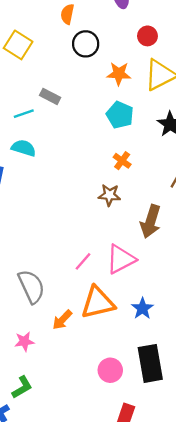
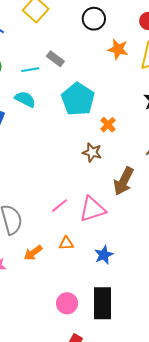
cyan pentagon: (120, 115) -> (78, 99), moved, size x1.4
orange triangle: (98, 303) -> (66, 243), size x0.5

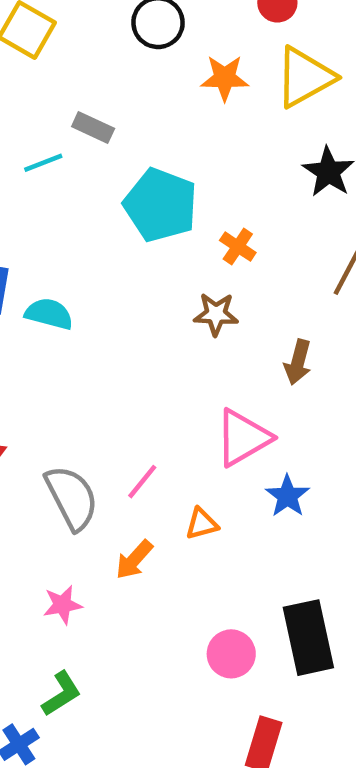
cyan semicircle: (25, 99) -> (49, 314), moved
brown arrow: (124, 181) -> (298, 362), size x0.7
pink line: (60, 206) -> (142, 482), moved
blue star: (104, 255) -> (287, 496), moved

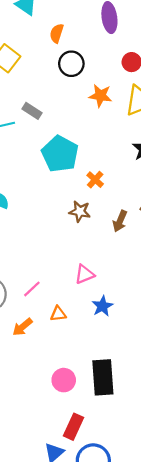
brown arrow: (298, 362) -> (120, 221), moved
pink triangle: (243, 438) -> (84, 274), size x0.7

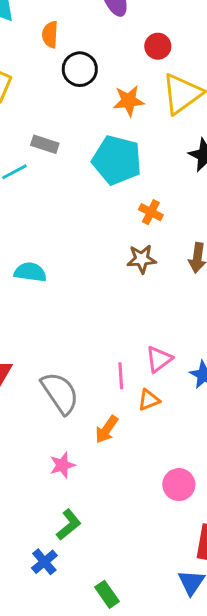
cyan pentagon: (60, 154) -> (117, 160), moved
pink triangle: (84, 274) -> (159, 359), moved
pink line: (32, 289) -> (121, 376), moved, turned -36

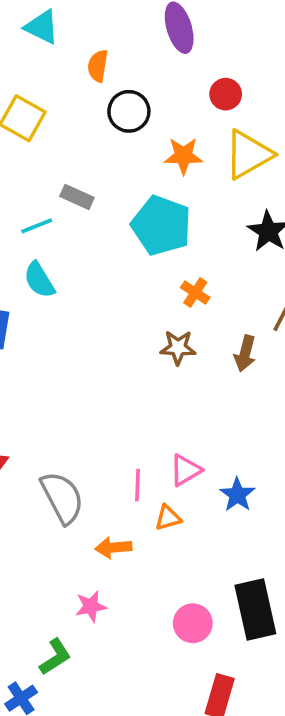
cyan semicircle: (30, 272) -> (39, 280), moved, turned -136
orange arrow: (107, 429) -> (113, 548), turned 44
pink star: (62, 465) -> (91, 606), moved

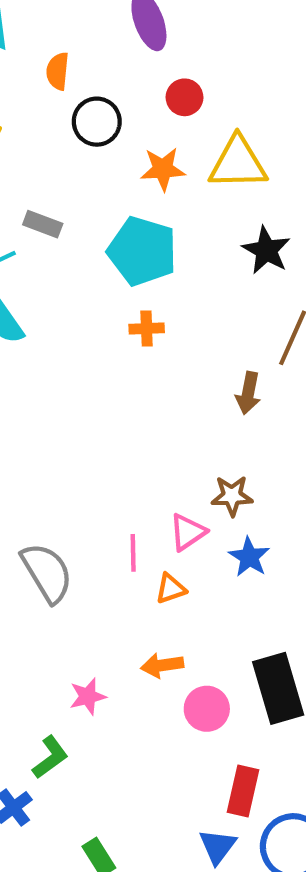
red circle: (226, 94) -> (185, 97), moved
yellow triangle: (248, 155) -> (238, 163), turned 32
orange cross: (195, 293) -> (147, 328), moved, turned -32
brown star: (178, 348) -> (232, 496), moved
orange arrow: (113, 548) -> (162, 665), moved

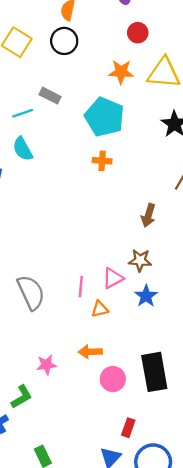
black circle: (97, 122) -> (64, 41), moved
brown arrow: (248, 393) -> (148, 215), moved
red rectangle: (243, 791) -> (128, 428), size x0.7

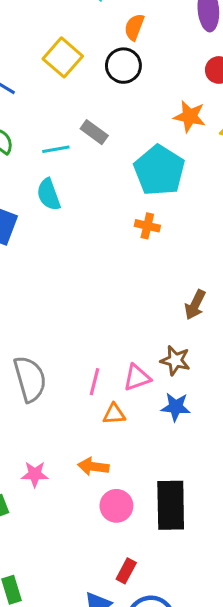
blue star: (146, 296) -> (176, 407), turned 30

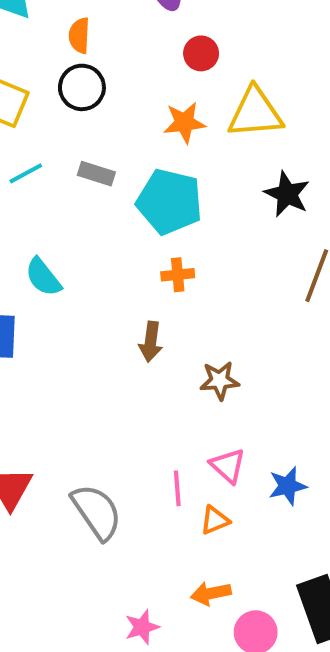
gray rectangle: (94, 132) -> (96, 174), moved
cyan line: (56, 149) -> (26, 173), moved
brown arrow: (195, 305) -> (151, 342), moved
brown star: (175, 360) -> (220, 381), moved
pink triangle: (137, 377) -> (228, 466), turned -40

